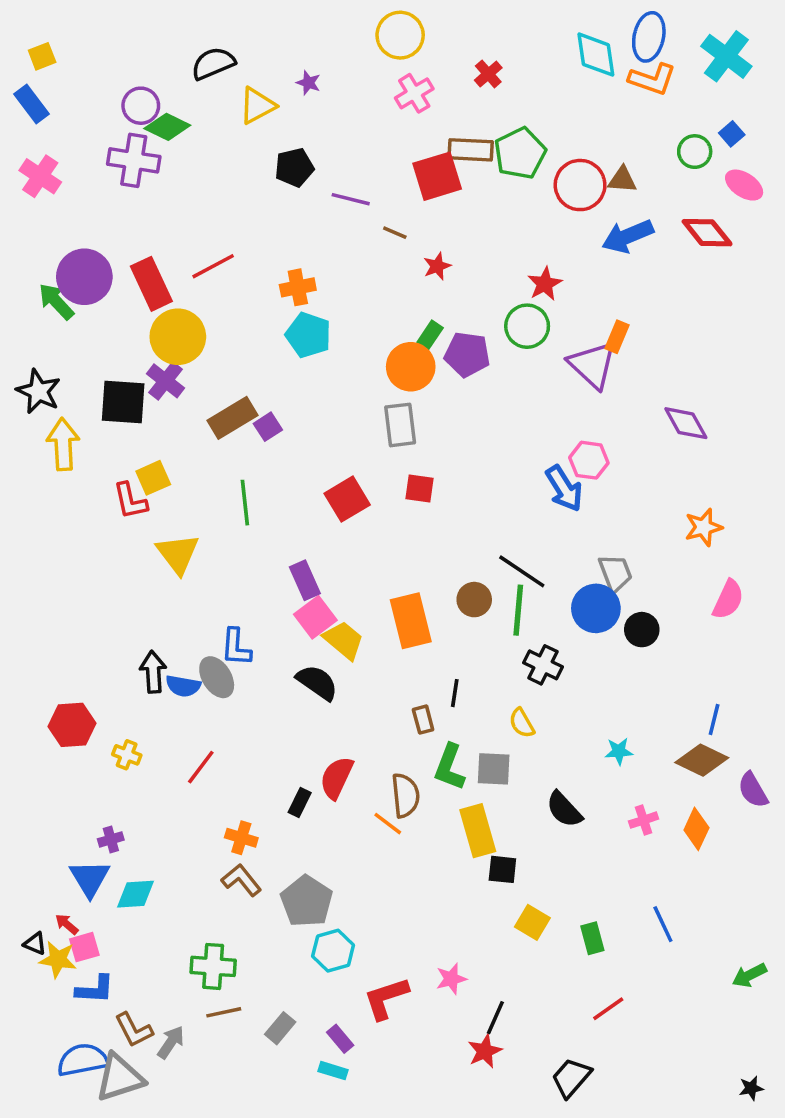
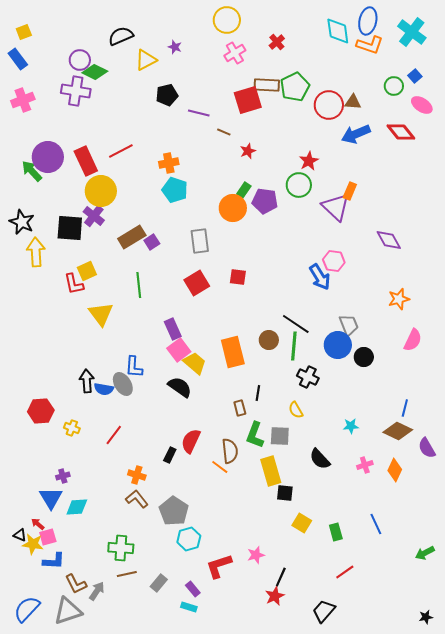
pink cross: (40, 176) -> (23, 100), turned 35
gray rectangle: (400, 425) -> (200, 241), moved
blue semicircle: (83, 1060) -> (27, 609), moved, turned -36

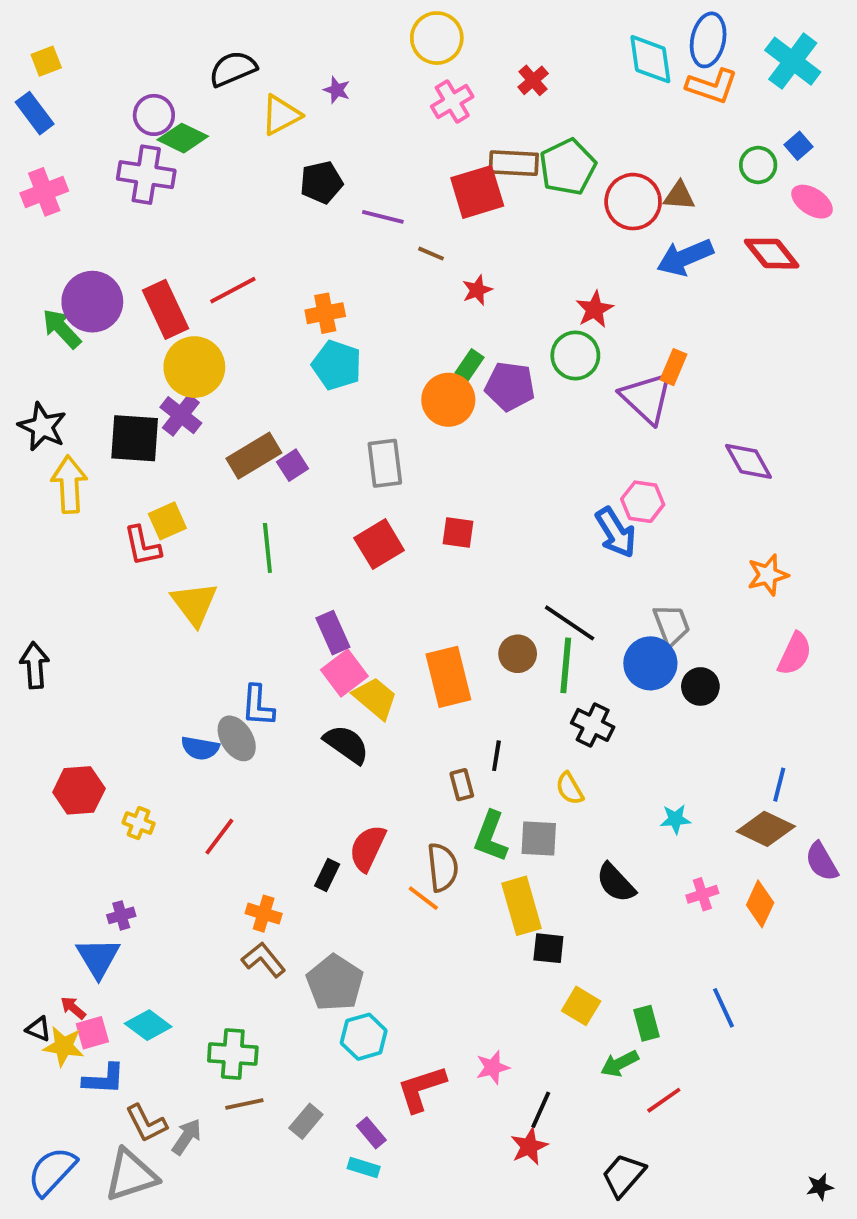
black arrow: (87, 381) -> (35, 665), moved
cyan diamond: (77, 507) -> (148, 1025), moved, turned 40
green arrow: (425, 553) -> (620, 1064), moved

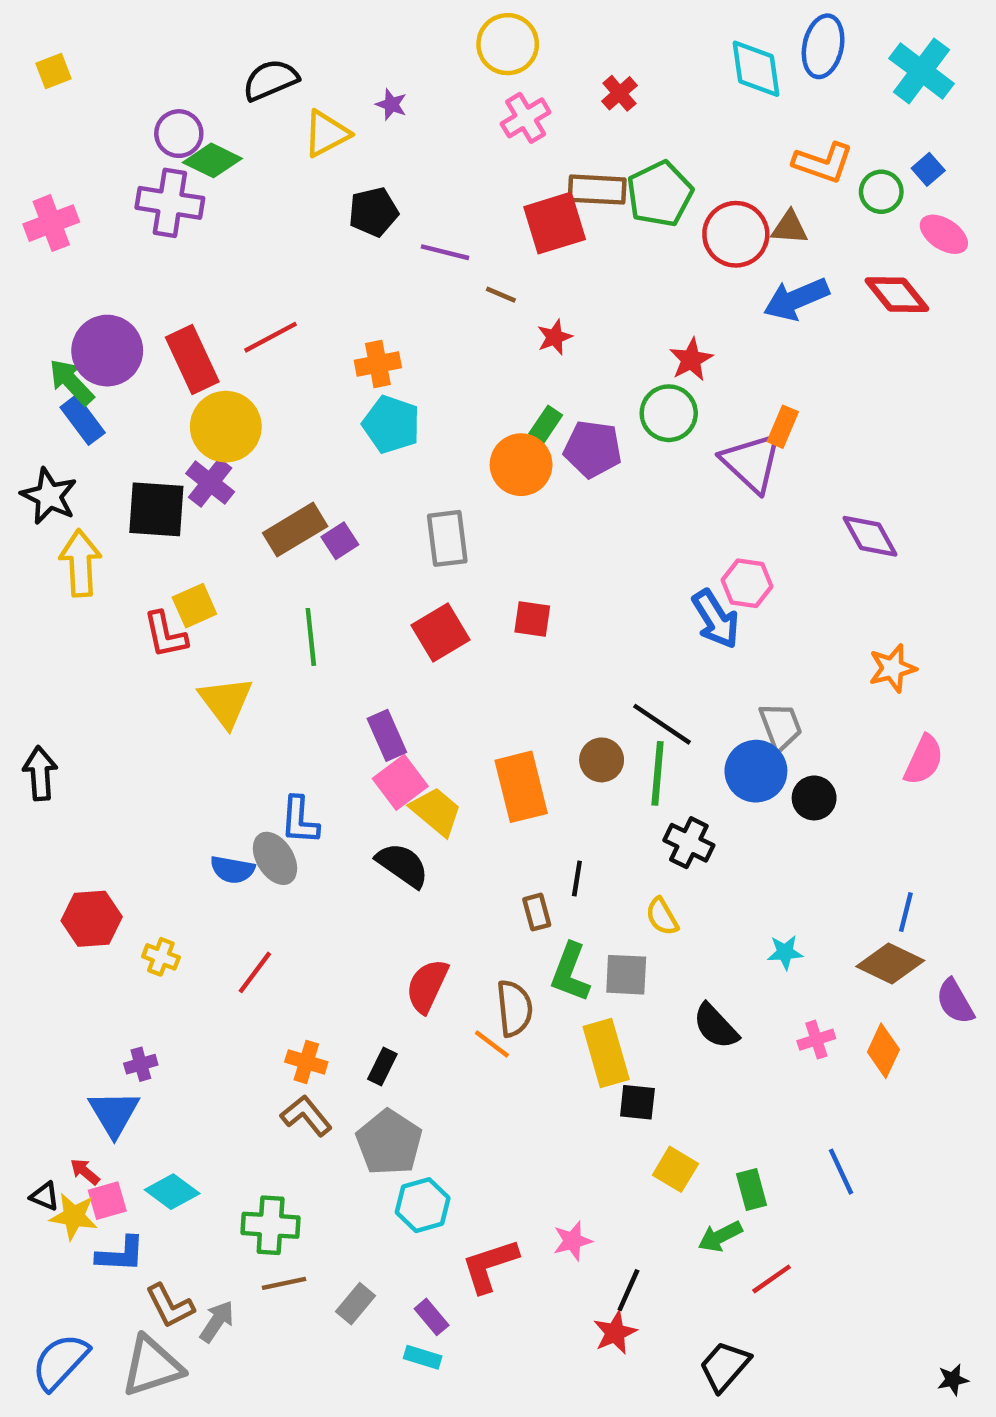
orange L-shape: (712, 86) -> (823, 163), moved
blue rectangle: (35, 113) -> (83, 420), moved
black rectangle: (327, 875) -> (382, 1066), moved

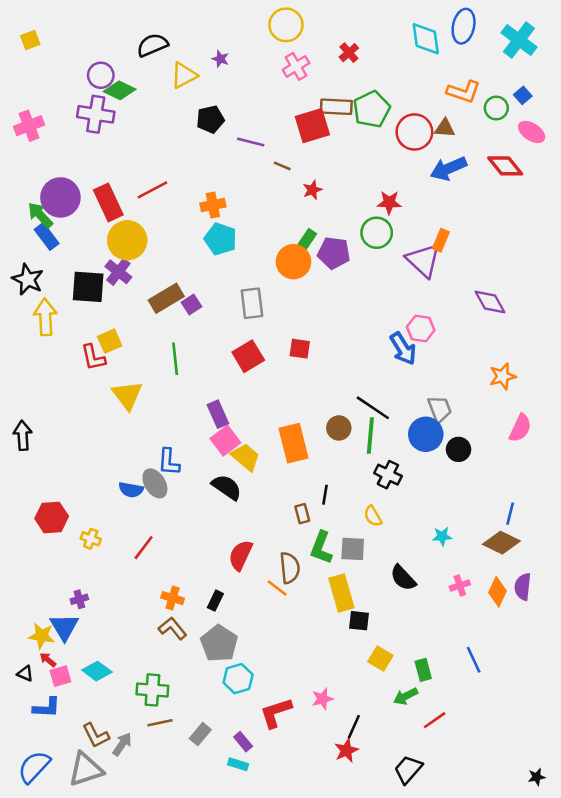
red star: (691, 360) -> (389, 202), turned 30
purple semicircle: (955, 1002) -> (523, 587), moved, turned 36
yellow star: (74, 1216) -> (42, 636), moved
blue L-shape: (121, 1254) -> (47, 708), moved

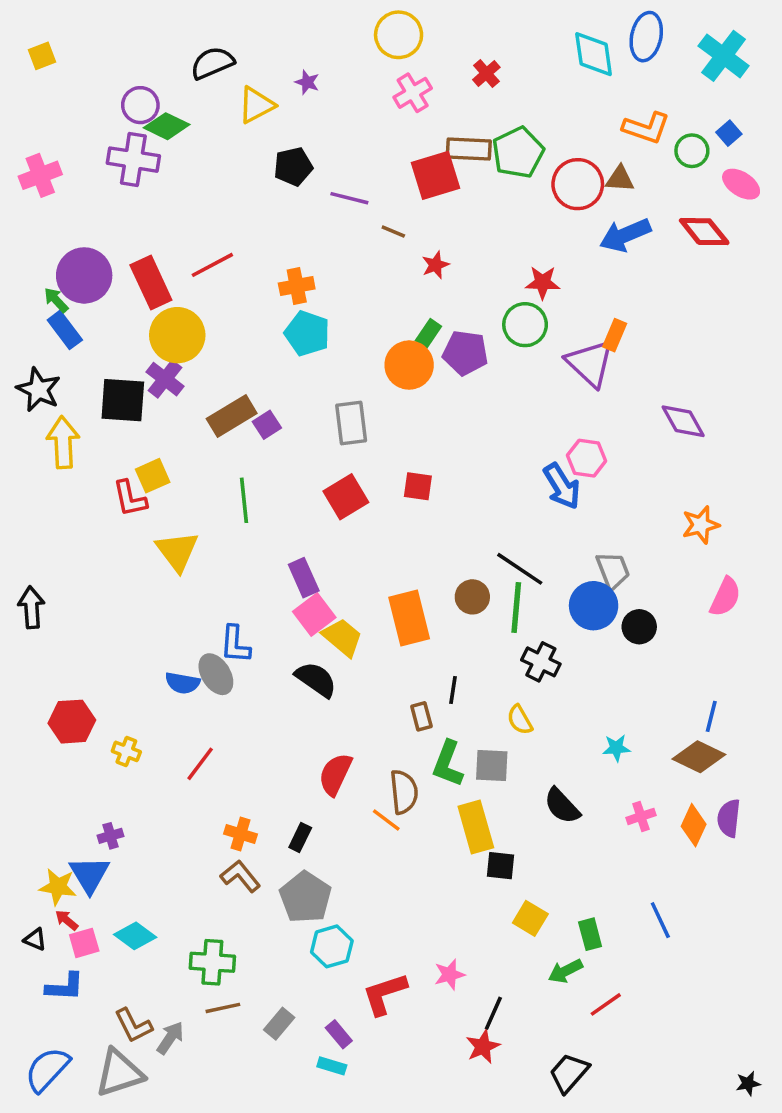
green arrow: (40, 215) -> (56, 300), size x0.7

